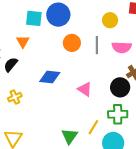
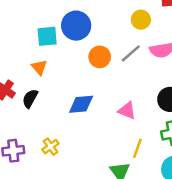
gray line: (97, 45) -> (131, 53), turned 60
yellow cross: (15, 97) -> (50, 147), moved
yellow line: (93, 127) -> (137, 148), moved

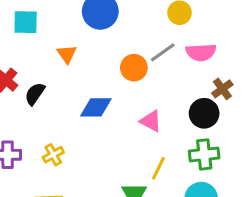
cyan square: (47, 36) -> (26, 22), moved
orange circle: (100, 57) -> (134, 68), moved
orange triangle: (39, 67) -> (67, 54), moved

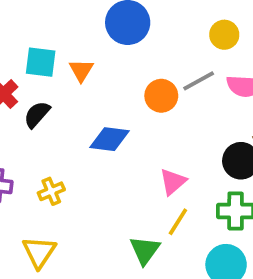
cyan square: (26, 22) -> (41, 62), moved
pink triangle: (151, 121) -> (173, 182), moved, turned 45

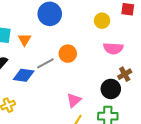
gray line: (199, 81) -> (45, 63), moved
blue diamond: (110, 139) -> (24, 75), moved

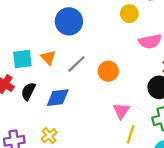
orange circle: (68, 54) -> (108, 71), moved
gray line: (45, 63) -> (76, 64), moved

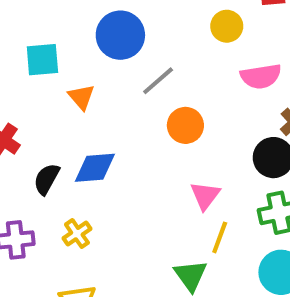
cyan square: (22, 59) -> (42, 60), moved
gray line: (76, 64) -> (158, 81), moved
black semicircle: (28, 91) -> (47, 179), moved

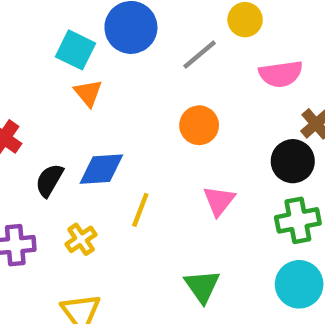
cyan square: (42, 60) -> (75, 50), moved, turned 30
gray line: (158, 81) -> (200, 55), moved
yellow line: (220, 237) -> (140, 210), moved

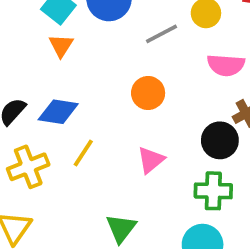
yellow cross: (81, 239) -> (28, 167), size x1.5

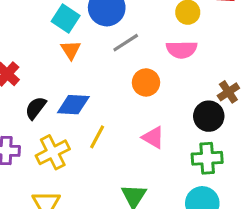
gray line: (161, 34) -> (126, 43), moved
pink semicircle: (226, 65) -> (182, 49), moved
pink triangle: (151, 160) -> (153, 137), turned -45

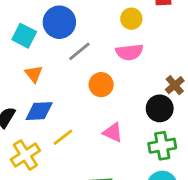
orange triangle: (71, 50) -> (34, 74), moved
yellow line: (97, 137) -> (63, 137), turned 30

